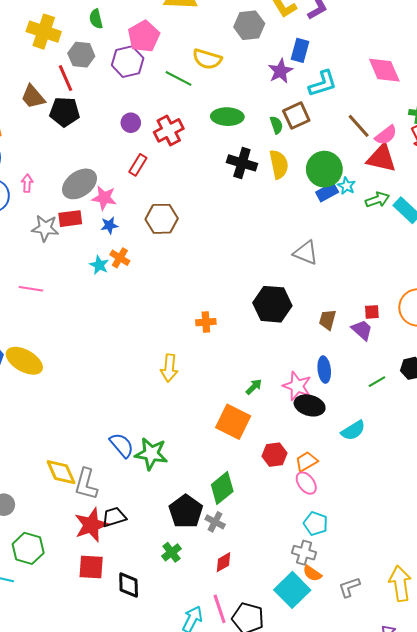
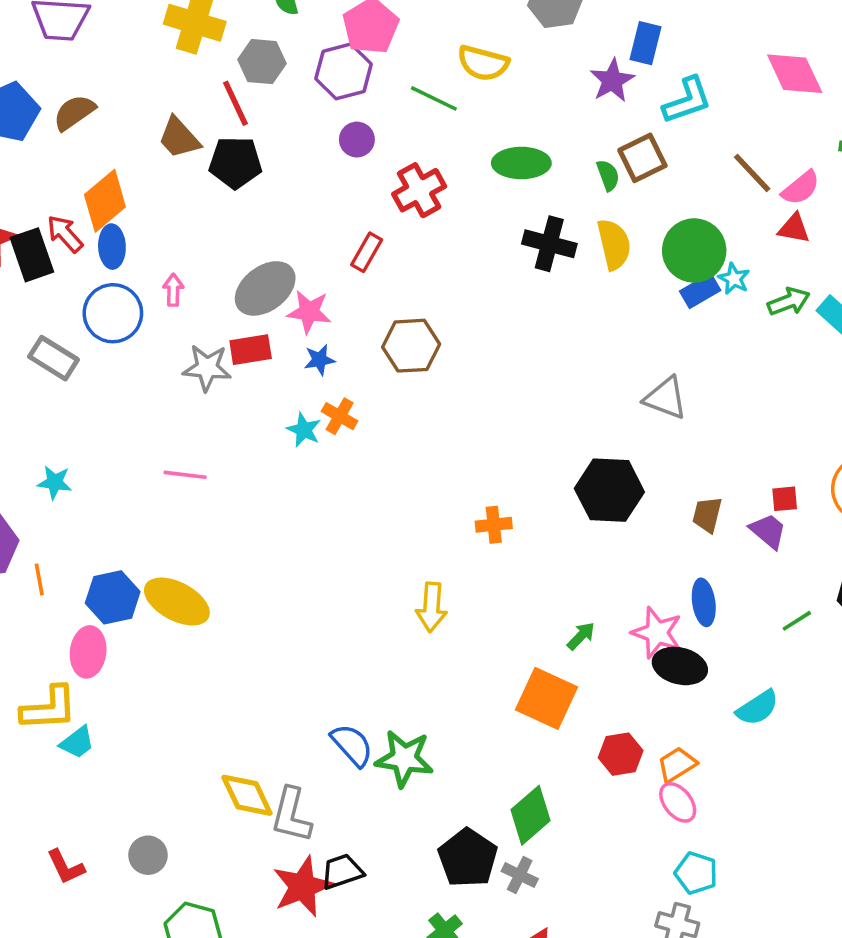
purple circle: (131, 123) -> (357, 140), moved
red triangle: (381, 158) -> (794, 228), size x0.6

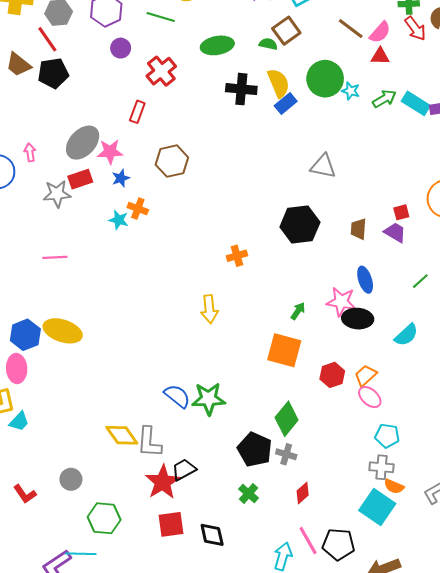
green semicircle: (608, 175) -> (268, 44), turned -48
blue rectangle: (700, 291) -> (286, 103), moved

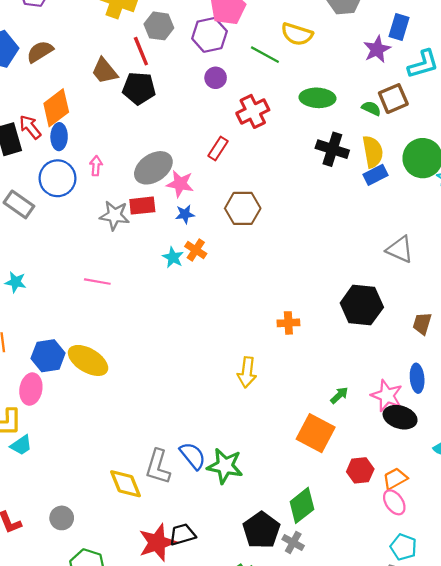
gray L-shape: (149, 442) -> (158, 467), moved

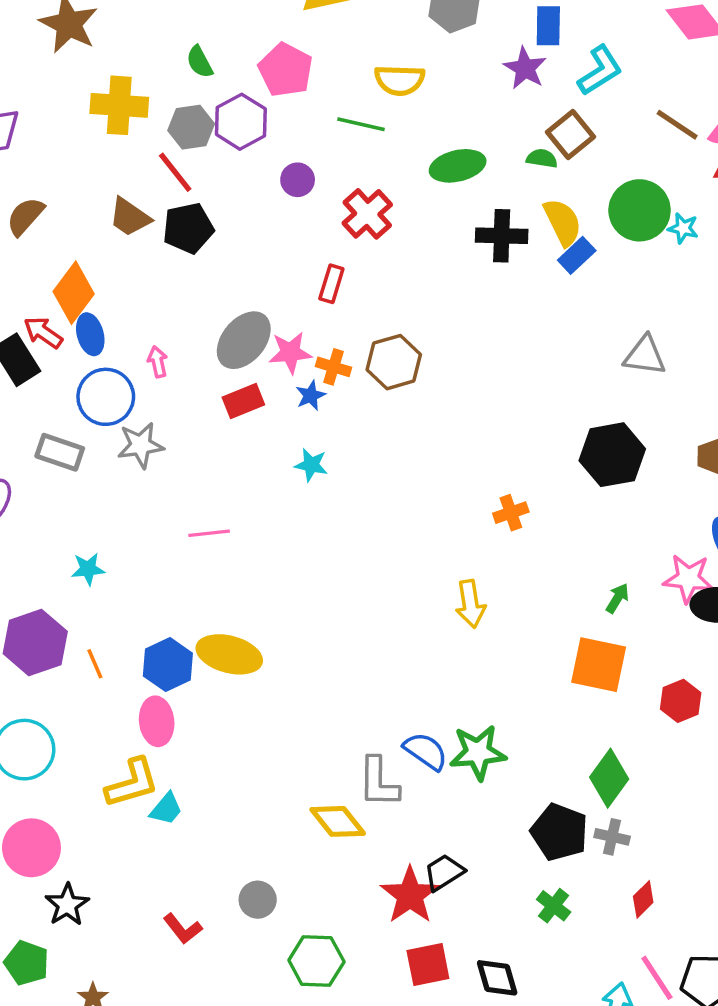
purple hexagon: (209, 35) -> (241, 122), moved
gray star: (114, 215) -> (141, 445), moved
orange cross: (196, 250) -> (333, 367), moved

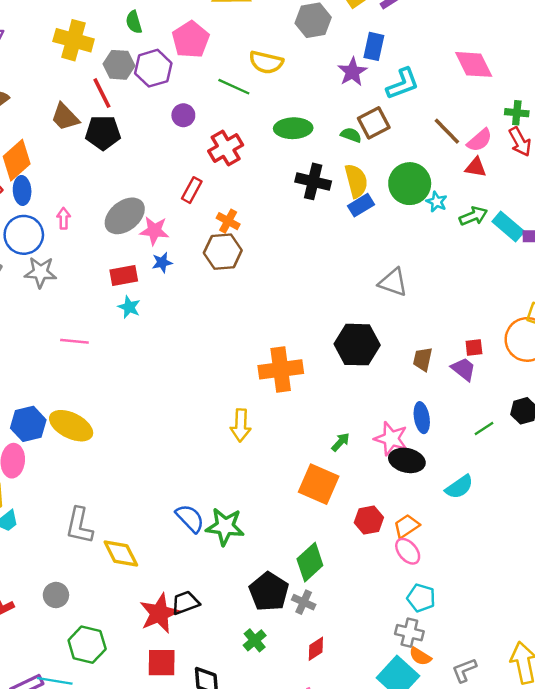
orange cross: (333, 367) -> (228, 221), moved
red rectangle: (243, 401) -> (124, 276), moved
cyan star: (311, 465) -> (129, 307), moved
orange cross: (511, 513) -> (281, 369), size x1.8
gray L-shape: (379, 782) -> (79, 526), moved

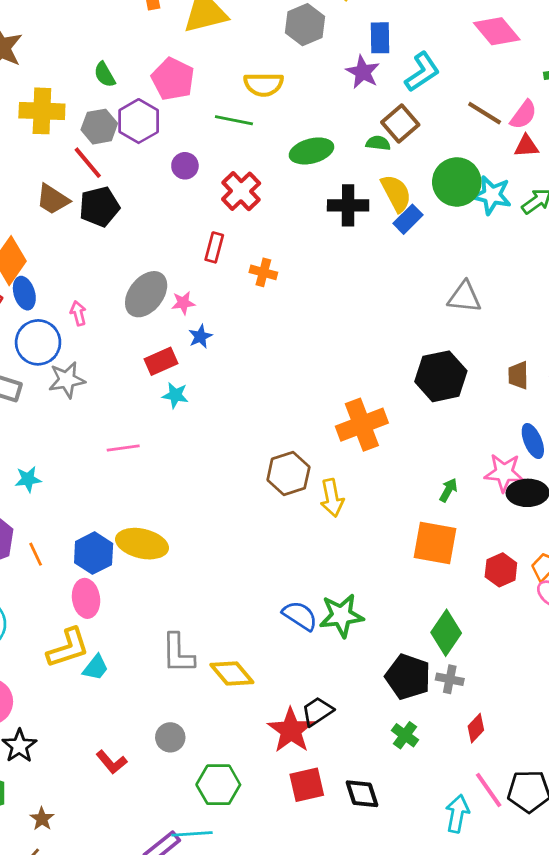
cyan star: (437, 202) -> (492, 195), size x1.6
pink star: (154, 231) -> (183, 303), size x0.7
brown hexagon: (223, 252) -> (288, 474), moved

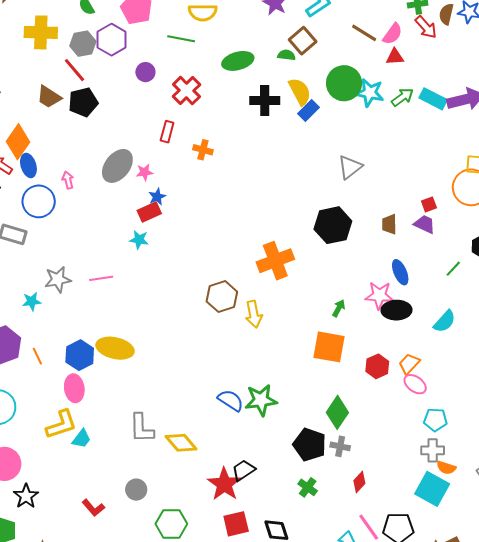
gray triangle: (464, 297) -> (350, 167), turned -44
red rectangle: (161, 361) -> (149, 212), moved
gray star: (67, 380) -> (58, 279), moved

